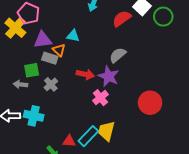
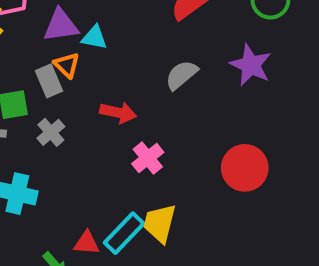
purple triangle: (43, 40) -> (61, 26), moved
gray rectangle: (50, 58) -> (49, 81), turned 49
purple star: (109, 76) -> (251, 65), moved

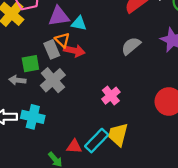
red arrow: (118, 113) -> (74, 51), moved
gray cross: (51, 132) -> (53, 80), size x1.5

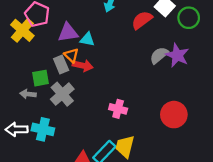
gray semicircle: (131, 46) -> (159, 55), moved
pink cross: (111, 96) -> (118, 109), turned -36

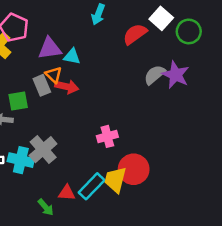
gray cross: (62, 94) -> (43, 150), moved
pink cross: (118, 109) -> (107, 136), turned -30
red circle: (174, 115) -> (134, 169), moved

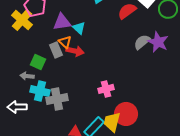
cyan triangle: (72, 56) -> (79, 28), turned 32
green square: (18, 101) -> (38, 62), turned 35
gray cross: (43, 150) -> (57, 99), turned 30
cyan cross: (21, 160) -> (40, 91), moved

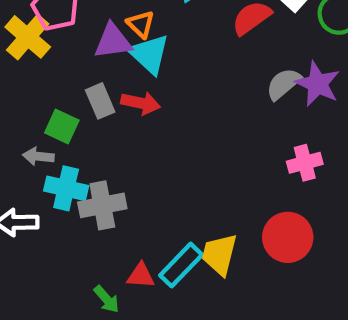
cyan triangle: (79, 28) -> (149, 54), size x1.5
orange triangle: (65, 42) -> (141, 24), moved
pink cross: (106, 89) -> (305, 163), moved
red circle: (126, 114) -> (288, 237), moved

